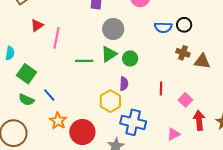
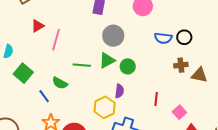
brown cross: (183, 53) -> (181, 65), turned -32
green semicircle: (26, 100) -> (60, 83), moved

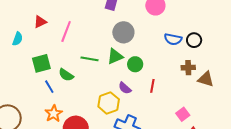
red triangle: (38, 26) -> (40, 22), moved
green square: (23, 73) -> (41, 63), moved, turned 30
purple semicircle: (119, 91) -> (125, 88), turned 120
red line: (156, 99) -> (152, 86), moved

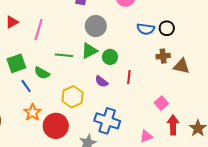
yellow hexagon: (109, 103) -> (73, 97), moved

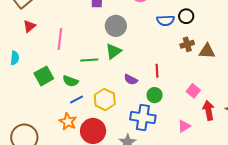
red triangle: (12, 22) -> (29, 26), moved
green circle: (110, 57) -> (155, 95), moved
blue line: (26, 86) -> (77, 100), moved, turned -72

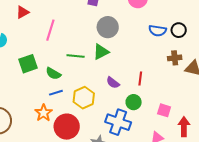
pink square: (193, 91) -> (164, 110), moved, turned -32

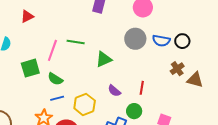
gray circle: (108, 27) -> (135, 39), moved
pink line: (50, 30) -> (52, 50), moved
green line: (76, 56) -> (76, 42), moved
brown cross: (175, 58) -> (177, 69), turned -32

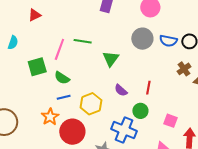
green triangle: (104, 59) -> (111, 59), turned -30

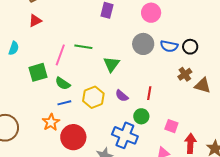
yellow hexagon: (91, 104) -> (93, 97), moved

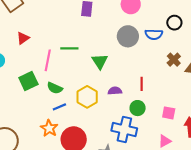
red triangle: (35, 21) -> (23, 38), moved
black circle: (190, 47) -> (174, 23), moved
purple semicircle: (122, 96) -> (115, 91), turned 144

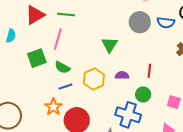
red triangle: (23, 38) -> (35, 15), size x1.5
green line: (69, 48) -> (66, 14), moved

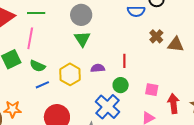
gray circle: (140, 22) -> (81, 15), moved
orange star: (53, 107) -> (13, 109), moved, turned -30
blue cross: (128, 115) -> (108, 107), turned 30

